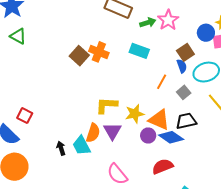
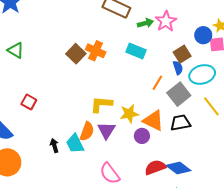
green triangle: (18, 36) -> (16, 50), moved
gray square: (184, 92) -> (179, 94), size x1.6
red square: (25, 116) -> (29, 102), moved
blue diamond: (171, 137) -> (178, 168), moved

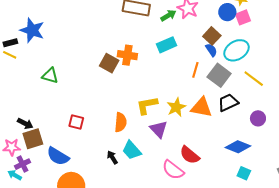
cyan rectangle: (136, 51) -> (167, 45), turned -30
orange semicircle: (87, 131) -> (121, 122), moved
purple circle: (142, 136) -> (258, 118), moved
red semicircle: (155, 167) -> (190, 155), moved, turned -105

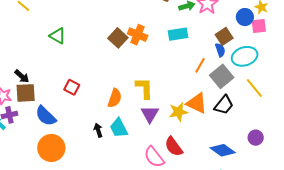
black trapezoid: (228, 103) -> (224, 105), turned 140
yellow L-shape: (147, 105) -> (144, 88), turned 85
yellow star: (176, 107) -> (178, 112), moved
purple circle: (258, 118) -> (256, 138), moved

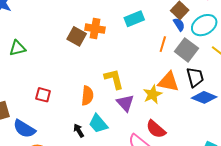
green triangle: (58, 36) -> (17, 48), turned -30
black trapezoid: (224, 105) -> (195, 77), turned -40
blue diamond: (223, 150) -> (204, 97), moved

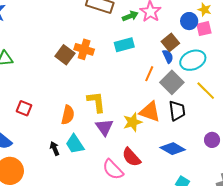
blue diamond: (204, 97) -> (173, 149), moved

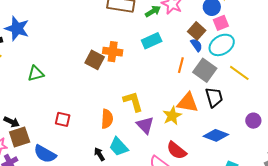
pink square: (204, 29) -> (221, 23), moved

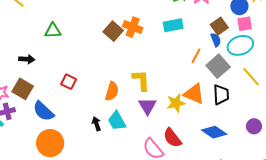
black arrow: (12, 122) -> (27, 59), moved, turned -35
brown square: (20, 137) -> (23, 89), turned 35

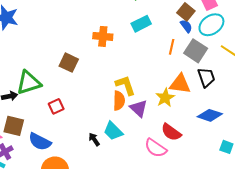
green triangle: (53, 31) -> (29, 83), moved, size x1.5
brown square: (113, 31) -> (69, 63), moved
red square: (69, 82) -> (56, 106), turned -35
orange semicircle: (112, 91) -> (119, 101), moved

